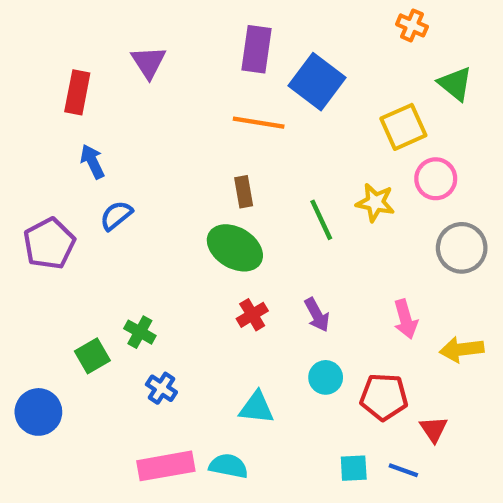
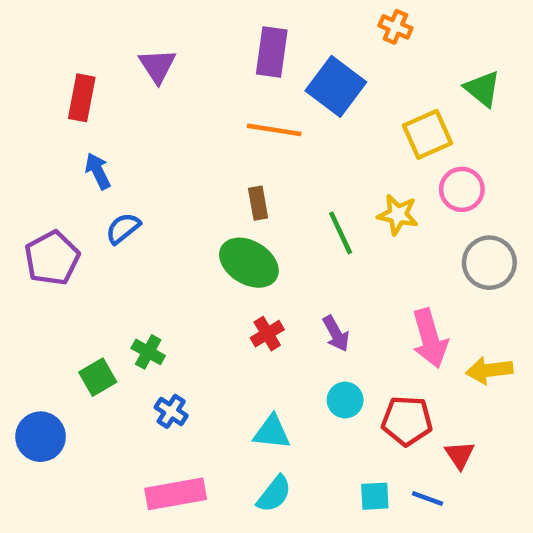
orange cross: (412, 25) -> (395, 27), moved
pink arrow: (406, 319) -> (430, 338), size x1.4
cyan semicircle: (228, 466) -> (274, 494), moved, turned 117

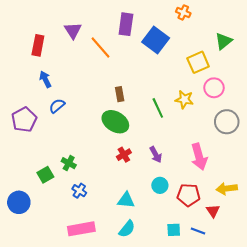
green triangle: (482, 89) -> (224, 41), turned 42
orange line: (274, 130) -> (101, 47), moved, turned 40
yellow arrow: (489, 370) -> (227, 189), moved

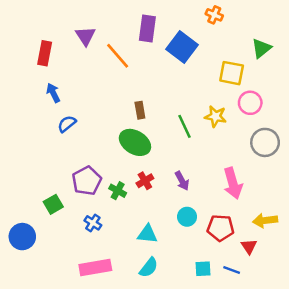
yellow square: (198, 62) -> (232, 73), turned 35
purple pentagon: (24, 120) -> (87, 181), moved
green cross: (69, 163) -> (118, 191), moved

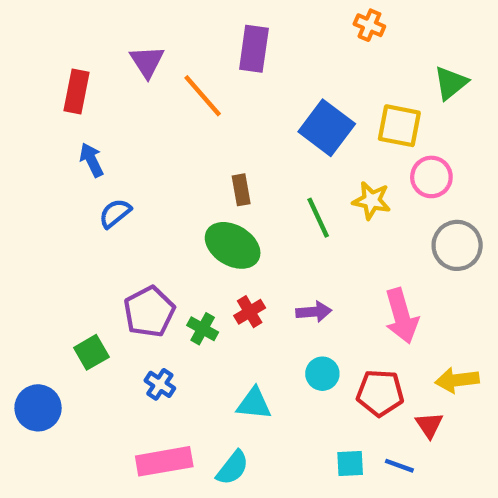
blue square: (182, 47) -> (327, 128), moved
purple arrow: (182, 181) -> (314, 312), turned -66
cyan semicircle: (149, 267) -> (233, 468), moved

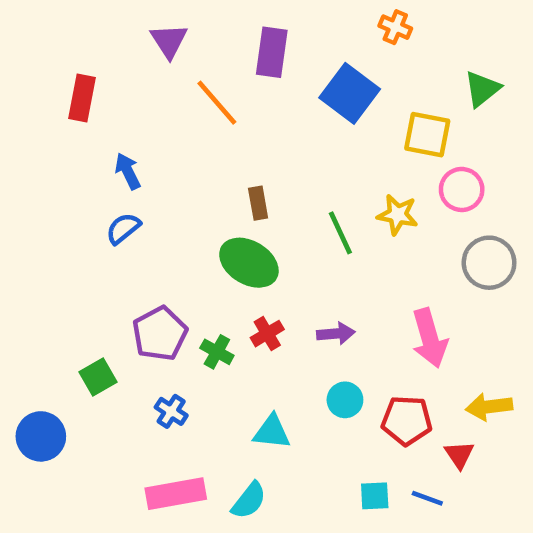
purple triangle: (147, 62) -> (169, 41), moved
blue square: (327, 128) -> (350, 93), moved
blue arrow: (91, 160) -> (128, 171), moved

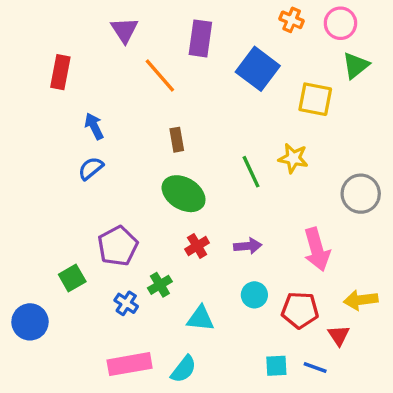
pink circle: (462, 189) -> (340, 23), moved
brown rectangle: (258, 203) -> (177, 140), moved
green cross: (217, 352) -> (160, 285), moved, turned 30

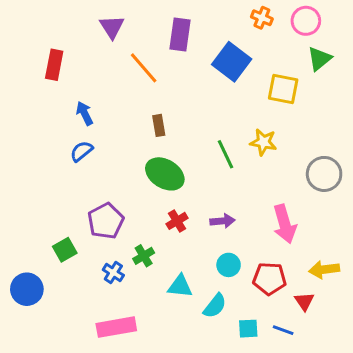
cyan semicircle: (184, 369) -> (215, 306), moved

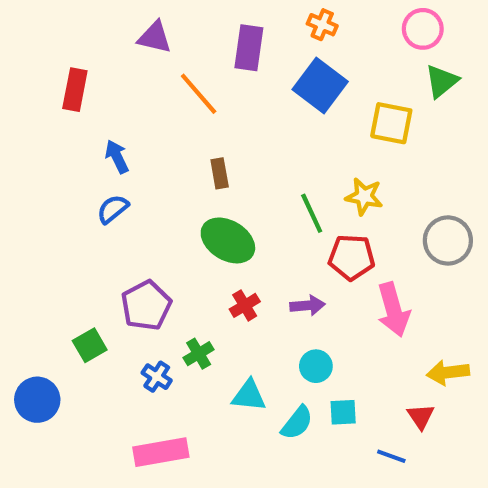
orange cross: (262, 18) -> (322, 25), moved
purple triangle: (112, 27) -> (155, 37), turned -44
red pentagon: (269, 279) -> (352, 257), moved
cyan square: (248, 329) -> (343, 412), moved

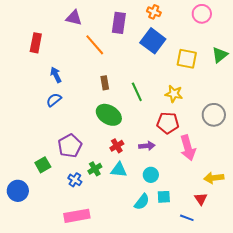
green triangle: (442, 81) -> (220, 55), moved
green line: (312, 213) -> (137, 92), moved
cyan triangle: (249, 396) -> (119, 170), moved

